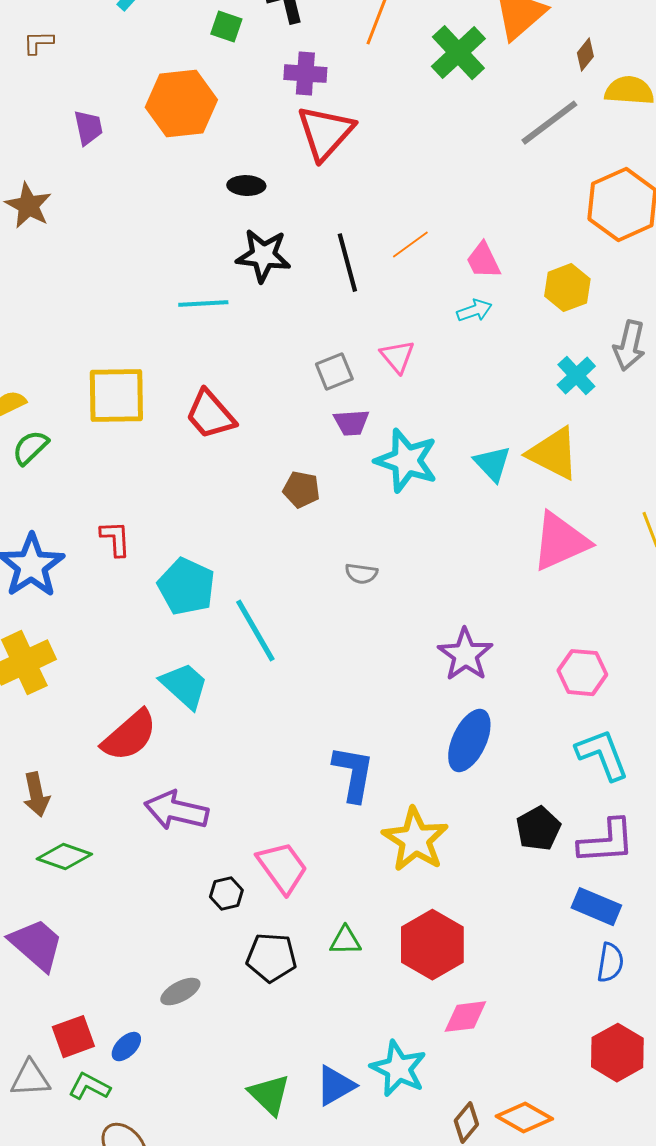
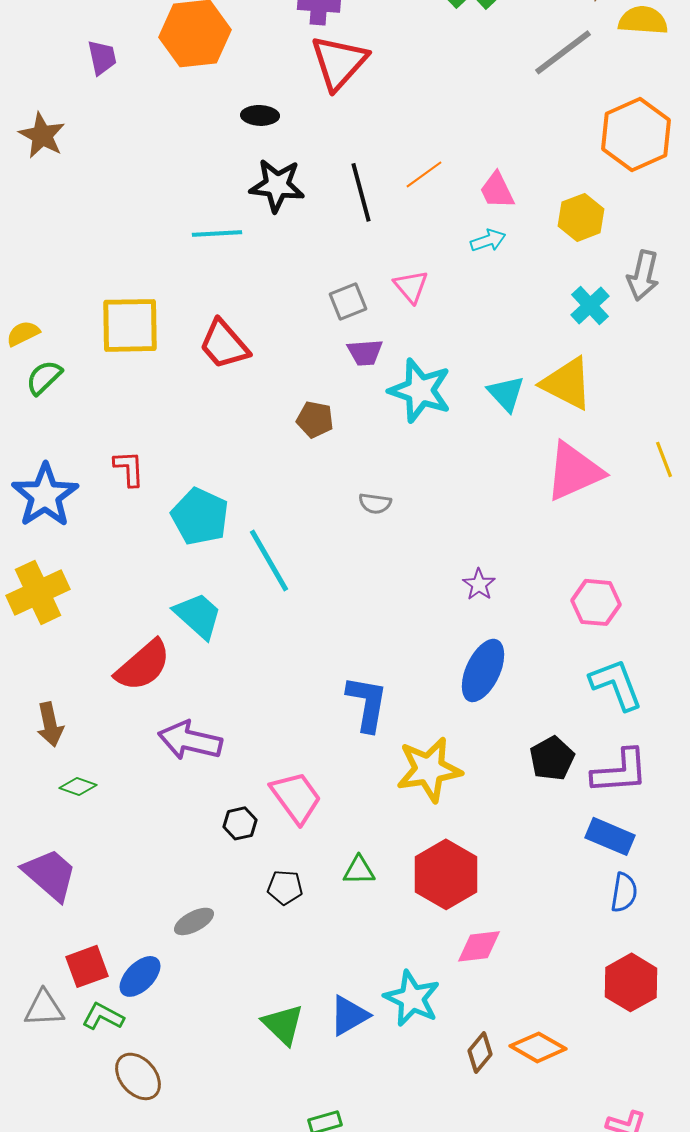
purple star: (465, 655) -> (479, 584), size x0.6
yellow star: (415, 840) -> (429, 769), turned 30
green diamond: (64, 857) -> (78, 786), size x0.7
black pentagon: (271, 958) -> (285, 887), size x0.7
blue ellipse: (126, 1047) -> (140, 976), size x1.4

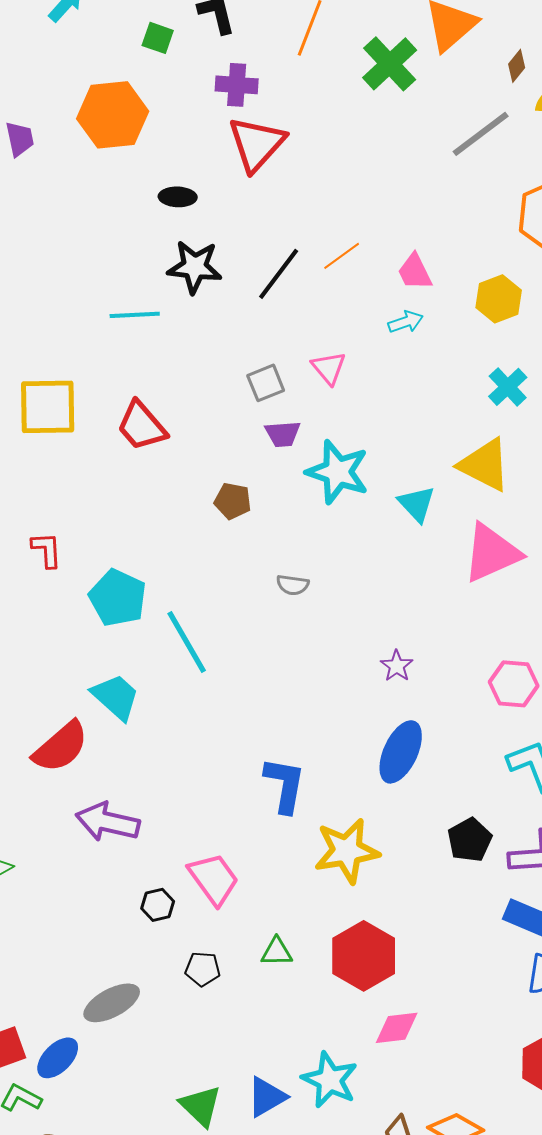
black line: (361, 192) -> (279, 274), turned 52
cyan triangle: (506, 393) -> (417, 504), moved
gray ellipse: (194, 921) -> (112, 1003), size x1.4

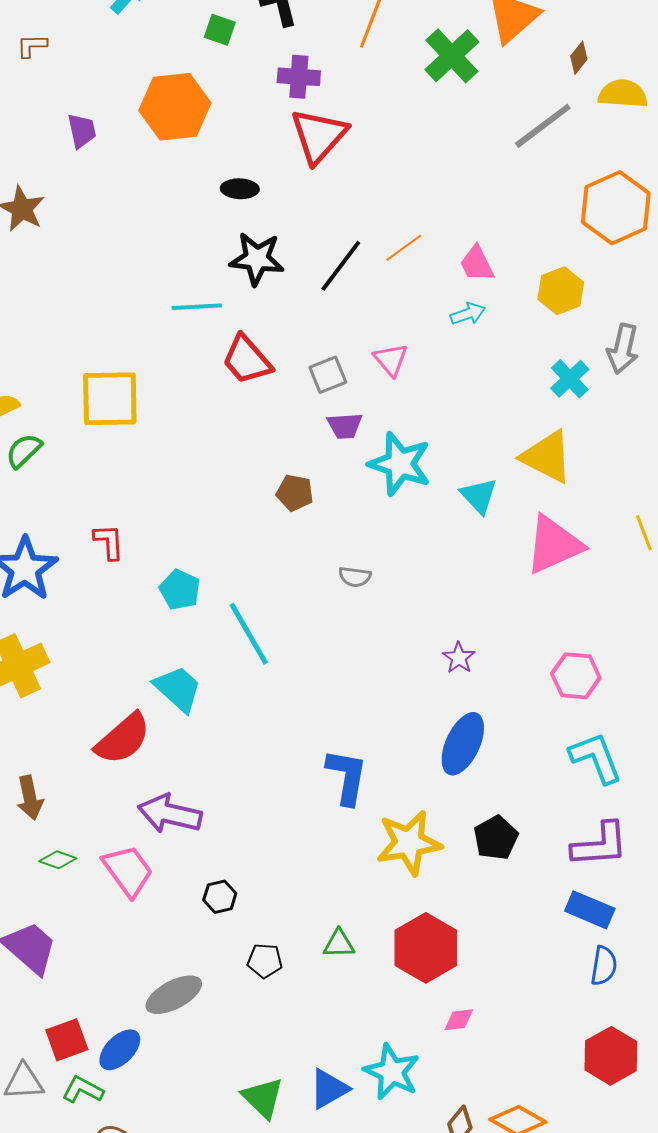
red trapezoid: (142, 426) -> (247, 360), moved
cyan pentagon: (118, 598) -> (180, 590), size x0.7
black pentagon: (470, 840) -> (496, 838), moved
pink trapezoid: (214, 879) -> (128, 871), moved
pink diamond: (397, 1028) -> (459, 1020), size x0.7

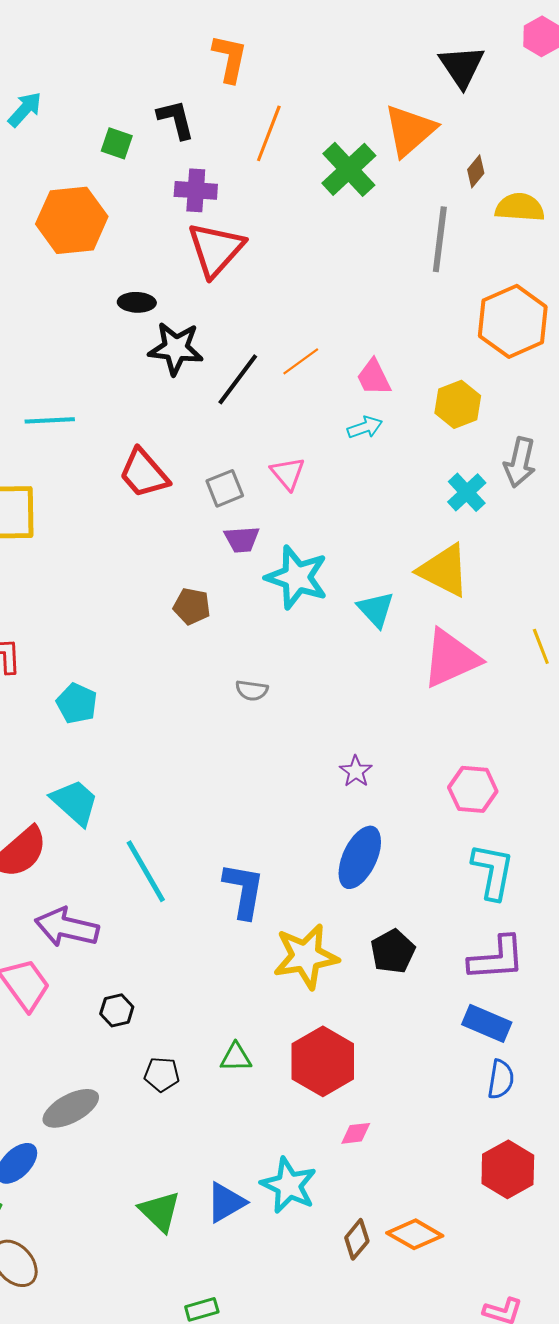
gray line: (543, 126) -> (440, 239), turned -46
black star: (257, 259) -> (176, 348), moved
cyan line: (197, 307) -> (50, 420), moved
cyan line: (249, 634) -> (146, 871), moved
cyan L-shape: (596, 758) -> (493, 871), turned 32

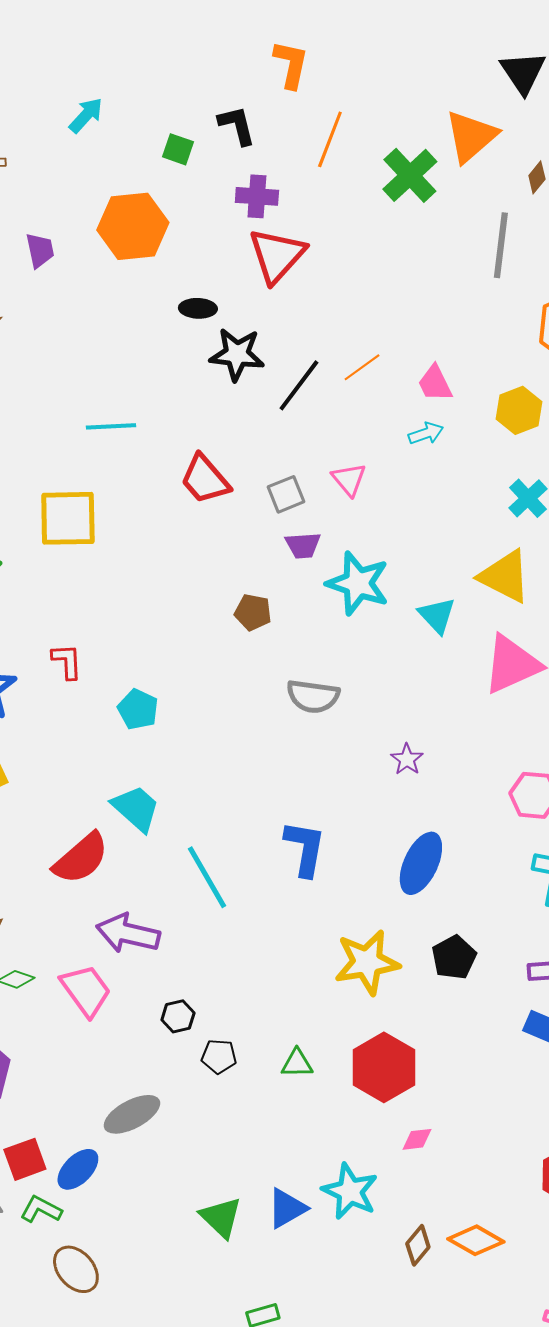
gray semicircle: (252, 690) -> (313, 696), size x1.6
purple star: (356, 771) -> (407, 759), moved
blue L-shape: (244, 890) -> (305, 848), moved
black pentagon: (162, 1074) -> (219, 1056), moved

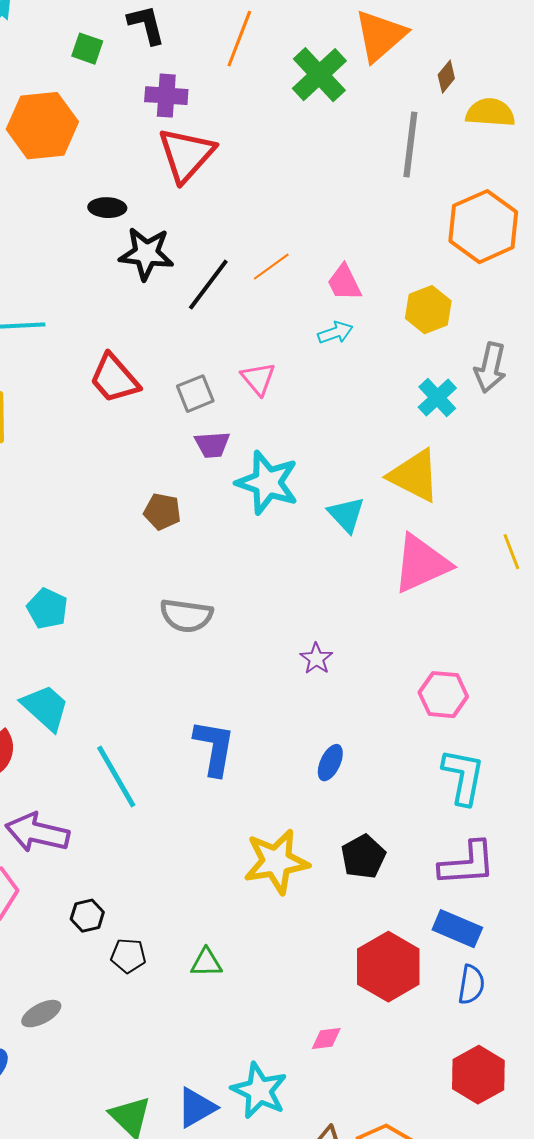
gray semicircle: (313, 696) -> (186, 616), moved
blue ellipse: (421, 863) -> (330, 763), size x0.6
red hexagon: (384, 1067) -> (388, 967), moved
gray ellipse: (132, 1114) -> (41, 1014), size x0.7

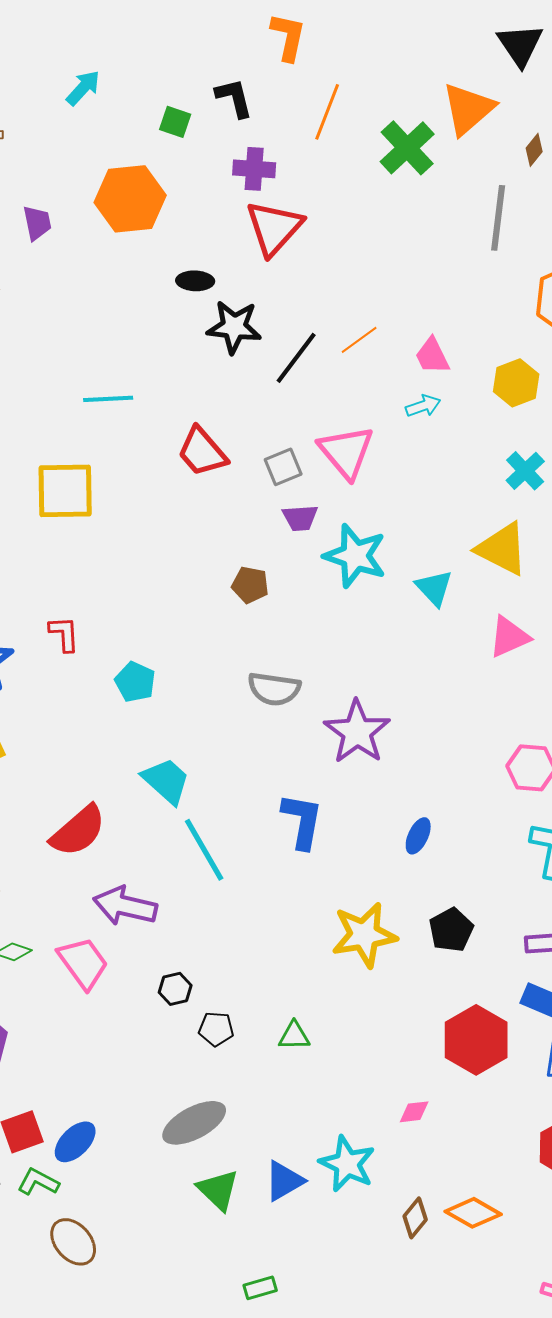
pink triangle: (258, 379) -> (346, 452), size x1.6
pink triangle: (421, 564) -> (509, 637), size x0.7
purple star: (316, 659) -> (357, 732), moved, size x2.0
cyan trapezoid: (45, 708) -> (166, 781), moved
gray ellipse: (41, 1014) -> (194, 1123), moved, size x1.6

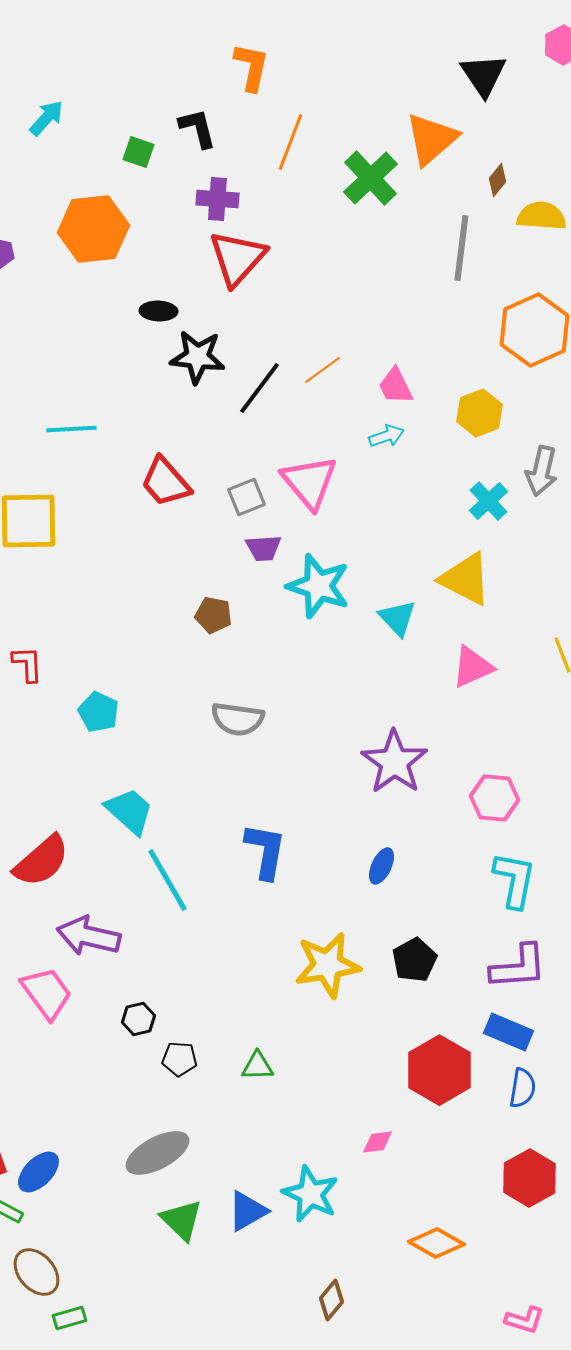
purple star: (357, 732) -> (394, 762), moved
brown diamond: (415, 1218) -> (331, 1300), moved
green rectangle: (260, 1288) -> (69, 1318), moved

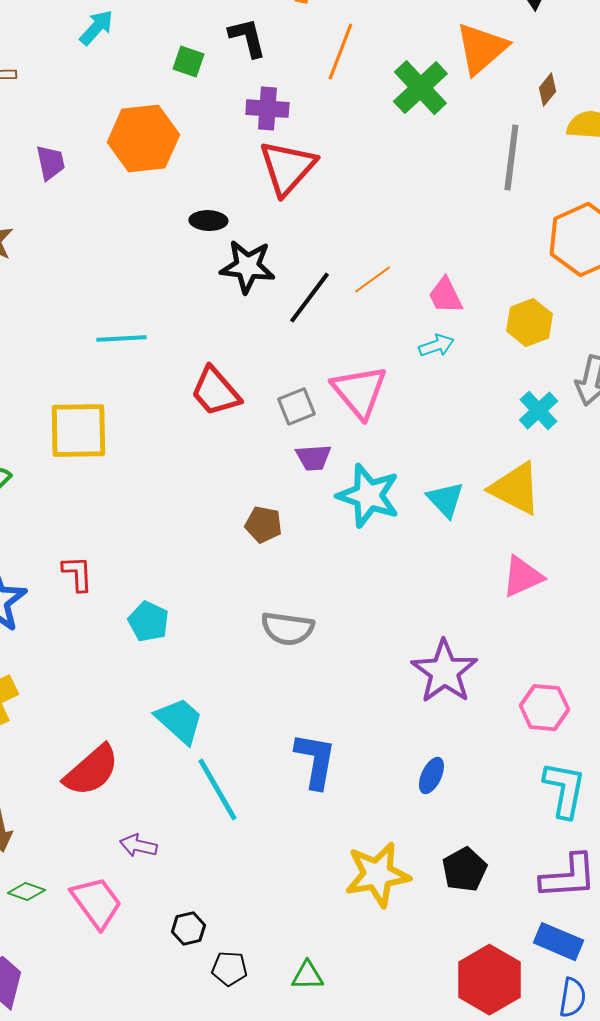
cyan triangle: (397, 618) -> (445, 500), moved
purple arrow: (88, 936) -> (138, 846), size x0.6

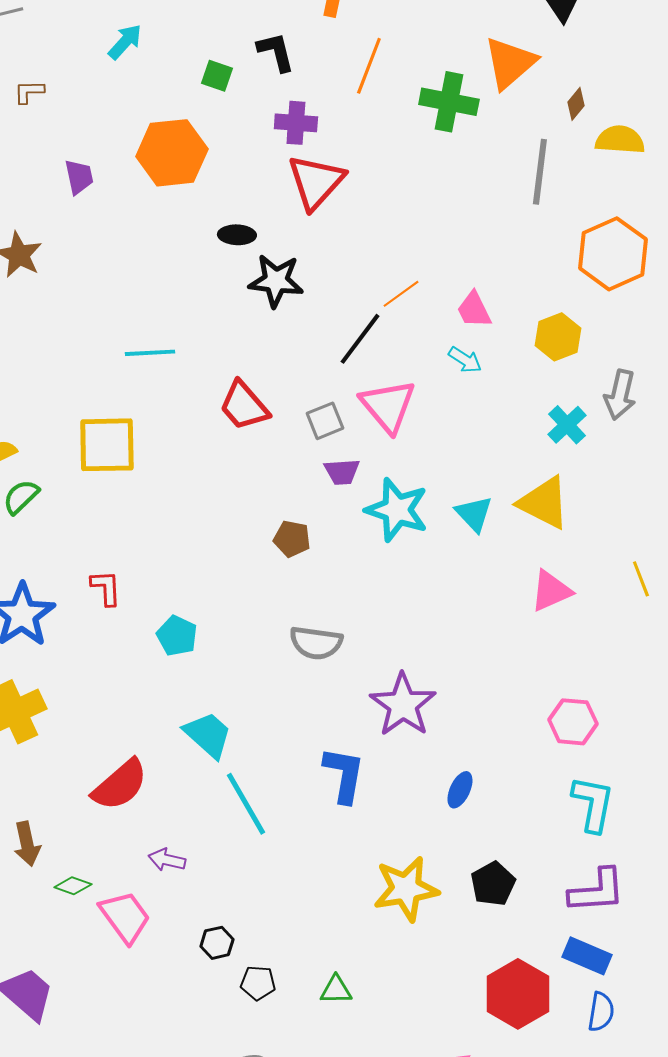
green cross: (420, 88) -> (449, 102), turned -36
black line: (309, 298) -> (360, 339), moved
cyan arrow: (436, 346) -> (465, 360), turned 52
purple star: (444, 672) -> (403, 705), moved
green diamond: (26, 892) -> (73, 886), moved

